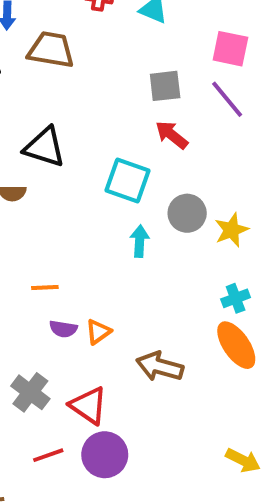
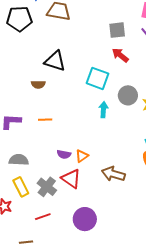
orange line: (45, 287) -> (45, 120), moved
red triangle: (88, 406) -> (71, 179), moved
red line: (48, 455) -> (43, 217), moved

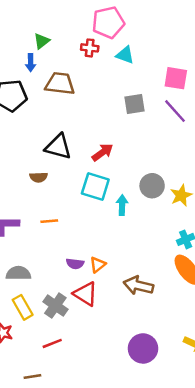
red arrow: (120, 55) -> (102, 152), moved, turned 108
cyan square: (97, 78) -> (95, 187), moved
purple circle: (85, 219) -> (143, 348), moved

